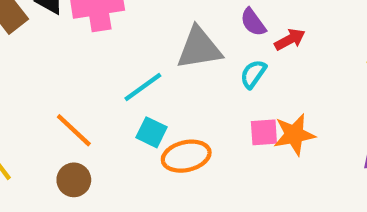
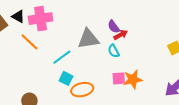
red arrow: (290, 39) -> (121, 35), moved
cyan semicircle: (253, 74) -> (114, 51), turned -64
orange line: (74, 130) -> (29, 42), moved

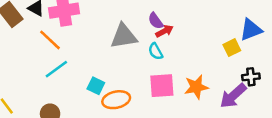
cyan line: (62, 57) -> (56, 69), moved
pink square: (119, 78) -> (162, 86), size x1.5
orange star: (133, 79) -> (196, 87), moved

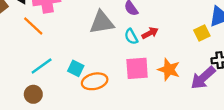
red arrow: (164, 31) -> (150, 33), moved
cyan line: (56, 69) -> (42, 66), moved
orange star: (196, 87) -> (169, 70), turned 30

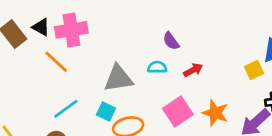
gray triangle: (102, 22) -> (118, 78), moved
cyan semicircle: (131, 37) -> (157, 67), moved, turned 119
pink square: (137, 68) -> (178, 112), turned -30

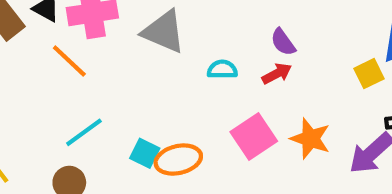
purple semicircle: (171, 41) -> (283, 42), moved
gray triangle: (118, 78) -> (164, 32), moved, turned 32
cyan square: (106, 112) -> (145, 153), moved

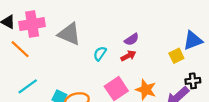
purple semicircle: (283, 42) -> (132, 39), turned -88
cyan semicircle: (222, 69) -> (100, 54), turned -56

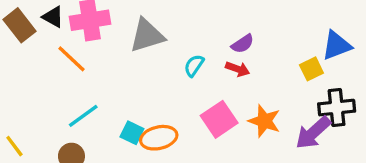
gray triangle: (69, 34) -> (147, 35), turned -40
red arrow: (128, 56) -> (238, 69), turned 48
black cross: (193, 81) -> (337, 108), size x1.5

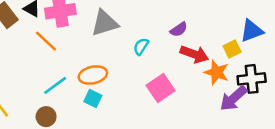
red arrow: (238, 69) -> (194, 54), moved, size x1.5
orange star: (264, 121) -> (216, 72), moved
orange ellipse: (159, 138) -> (93, 75), moved

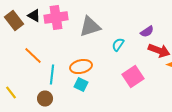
orange line: (46, 41) -> (33, 56), moved
cyan line: (55, 85) -> (52, 75), turned -48

